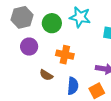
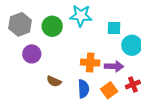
orange cross: (65, 55) -> (90, 63), moved

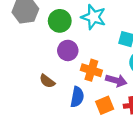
purple circle: (32, 54) -> (68, 50), moved

